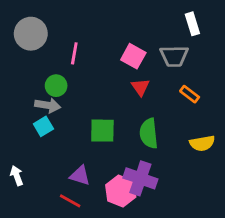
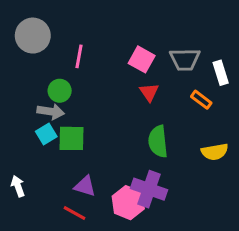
white rectangle: (192, 24) -> (221, 73), moved
green square: (102, 131) -> (72, 138), moved

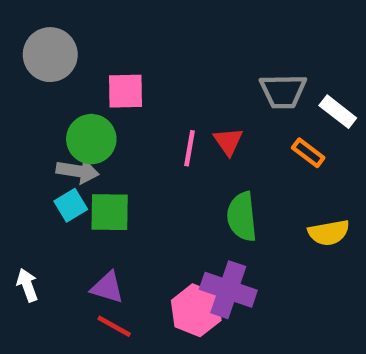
pink line: (79, 56) -> (189, 148), moved
pink square: (142, 59) -> (126, 91), moved, turned -30
white rectangle: (221, 73) -> (338, 112), turned -35
green circle: (60, 91) -> (91, 139), size x1.4
purple triangle: (85, 186) -> (107, 287), moved

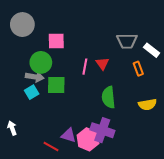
orange rectangle: (308, 153) -> (138, 69), turned 32
green square: (110, 212) -> (56, 85), moved
purple triangle: (107, 287) -> (68, 135), moved

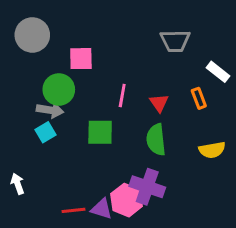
gray trapezoid: (127, 41) -> (175, 41), moved
red triangle: (102, 63) -> (159, 103), moved
green square: (56, 85) -> (100, 132), moved
purple triangle: (68, 135) -> (102, 209), moved
red line: (51, 147) -> (74, 210), turned -35

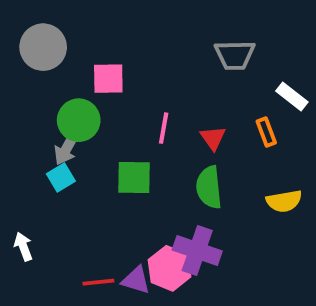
gray arrow: (50, 110) -> (67, 148), turned 110

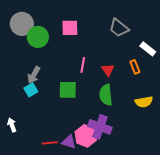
gray trapezoid: (235, 55) -> (119, 28), turned 40
pink square: (108, 79) -> (70, 28), moved
green circle: (79, 120) -> (38, 37), moved

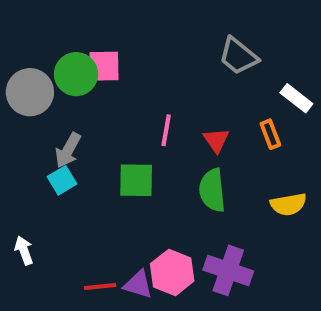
gray circle: (22, 24) -> (30, 92), moved
pink square: (70, 28) -> (104, 66), moved
purple cross: (100, 127) -> (228, 270), moved

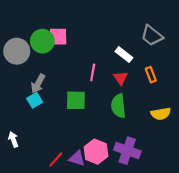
gray trapezoid: (238, 56) -> (152, 36), moved
white rectangle: (296, 98) -> (124, 55), moved
red line: (100, 286) -> (56, 160), turned -42

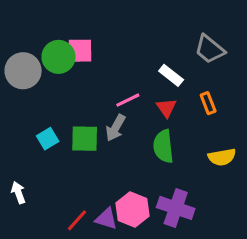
pink line: (93, 72) -> (128, 100), turned 54
gray arrow: (38, 84) -> (116, 128), moved
green square: (76, 100) -> (85, 139), moved

